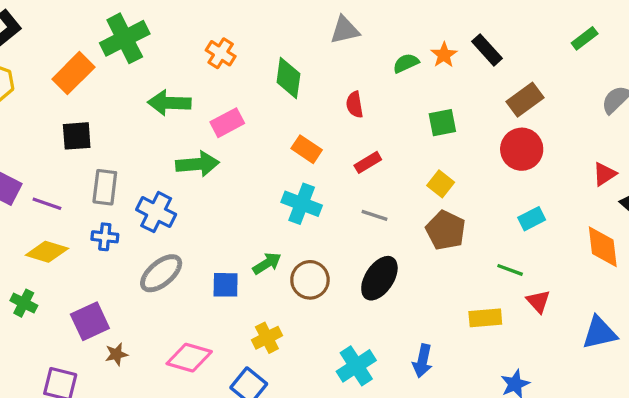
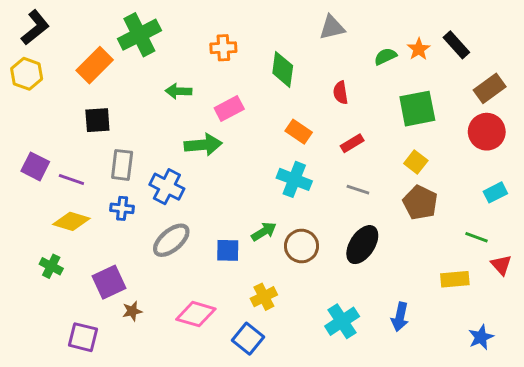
orange cross: (221, 53) -> (223, 48), turned -35
green arrow: (169, 103) -> (179, 91), size x0.7
green square: (442, 123) -> (417, 109), size x1.5

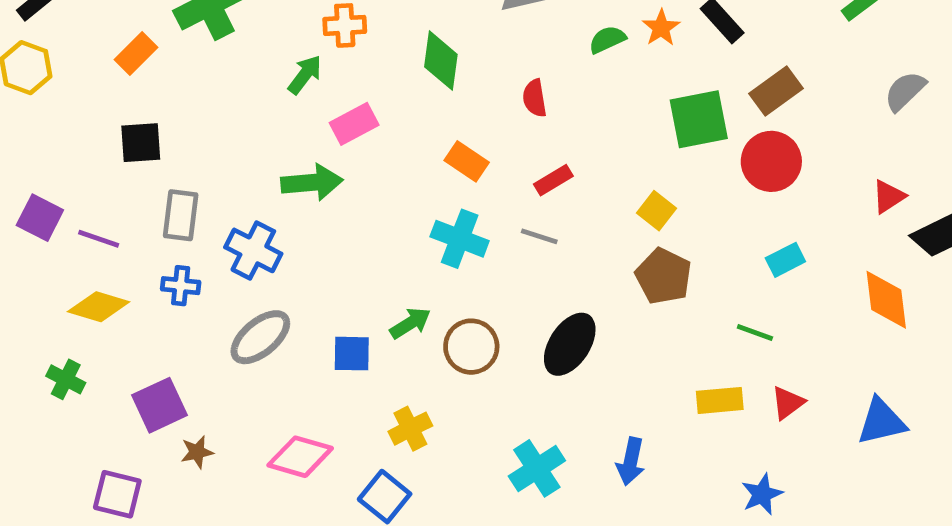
orange rectangle: (95, 65) -> (136, 54), size x0.7
green arrow: (179, 91) -> (305, 75), moved, turned 125
green square: (417, 109) -> (699, 119), moved
gray line: (358, 190) -> (539, 236), moved
red triangle: (501, 265) -> (788, 403), moved, turned 35

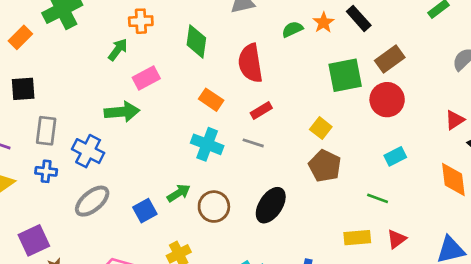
red semicircle: (535, 98) -> (250, 63), size x1.8
blue square: (352, 354) -> (145, 211), turned -30

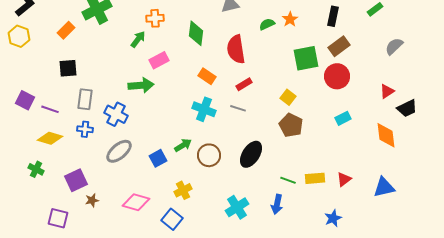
black rectangle: (359, 18) -> (333, 16), moved, turned 54
green line: (378, 198) -> (288, 180), moved

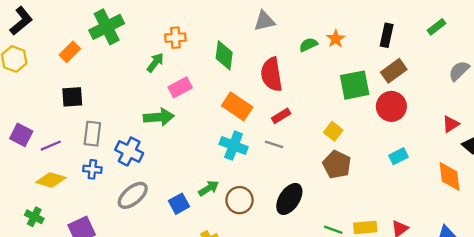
orange rectangle: (207, 76) -> (237, 106), size x1.4
purple line: (50, 109) -> (51, 146), turned -42

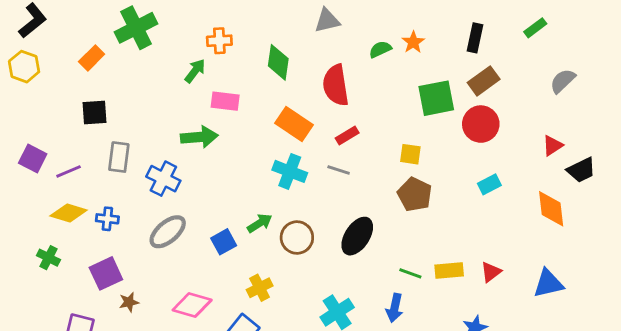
pink rectangle: (180, 87) -> (225, 101), turned 35
yellow square: (333, 131) -> (410, 154), turned -30
blue cross: (92, 169) -> (107, 219), moved

